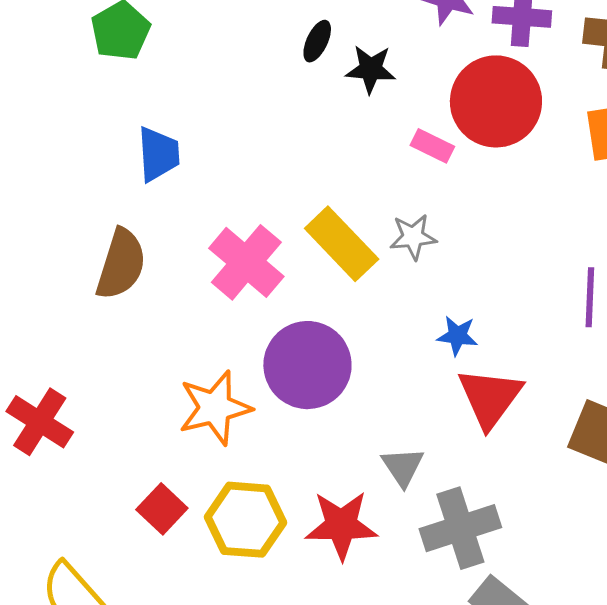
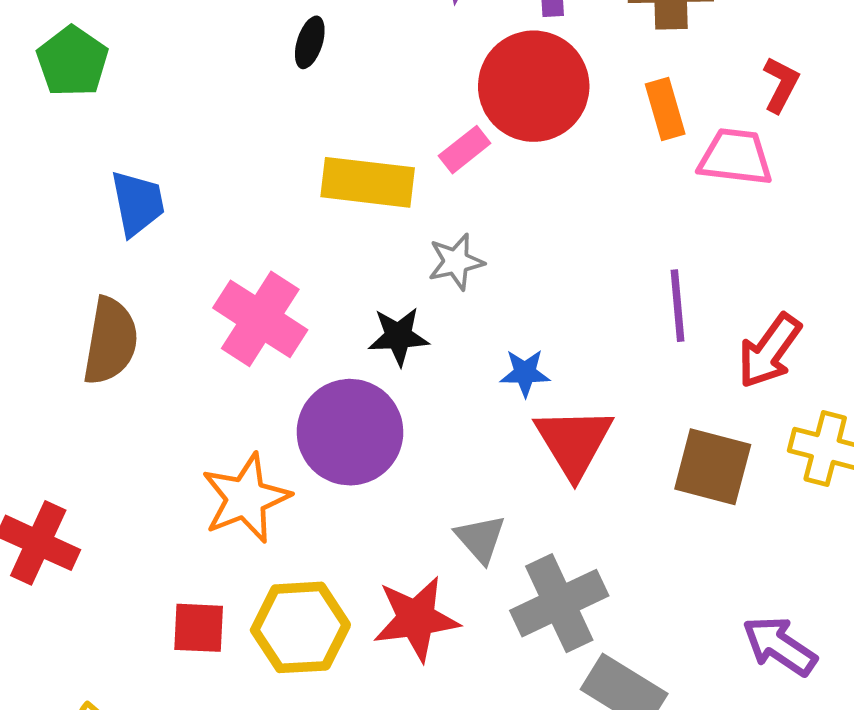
black star: (371, 69) -> (399, 336), moved
pink rectangle: (432, 146) -> (465, 150), turned -57
yellow rectangle: (342, 244) -> (368, 182), moved, turned -32
red square: (162, 509) -> (199, 628), turned -33

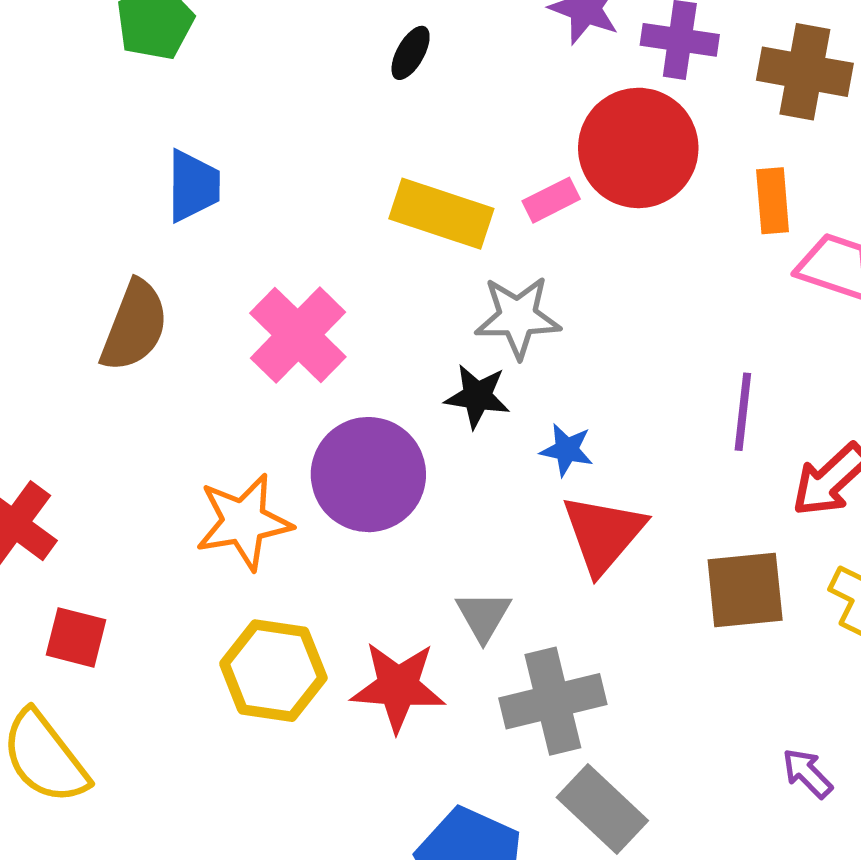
gray star: (456, 262) -> (518, 317), size x1.4
black star: (399, 336) -> (477, 396), moved
brown square: (713, 467) -> (745, 590), turned -32
red square: (199, 628) -> (76, 637), moved
purple arrow: (779, 646) -> (807, 773), moved, size x0.7

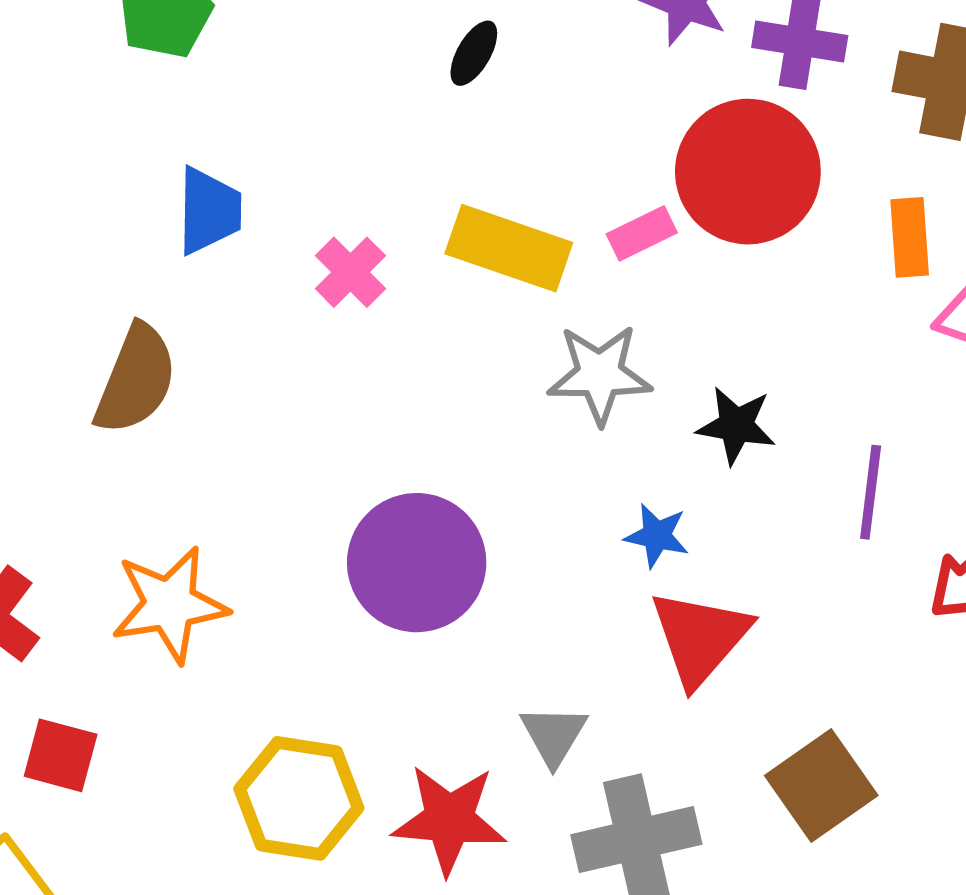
pink cross: (298, 335) -> (350, 272), moved, size x0.6
black star: (477, 396) -> (736, 425), moved
orange star: (244, 522) -> (170, 605), moved
brown square: (745, 590) -> (821, 786), moved, turned -30

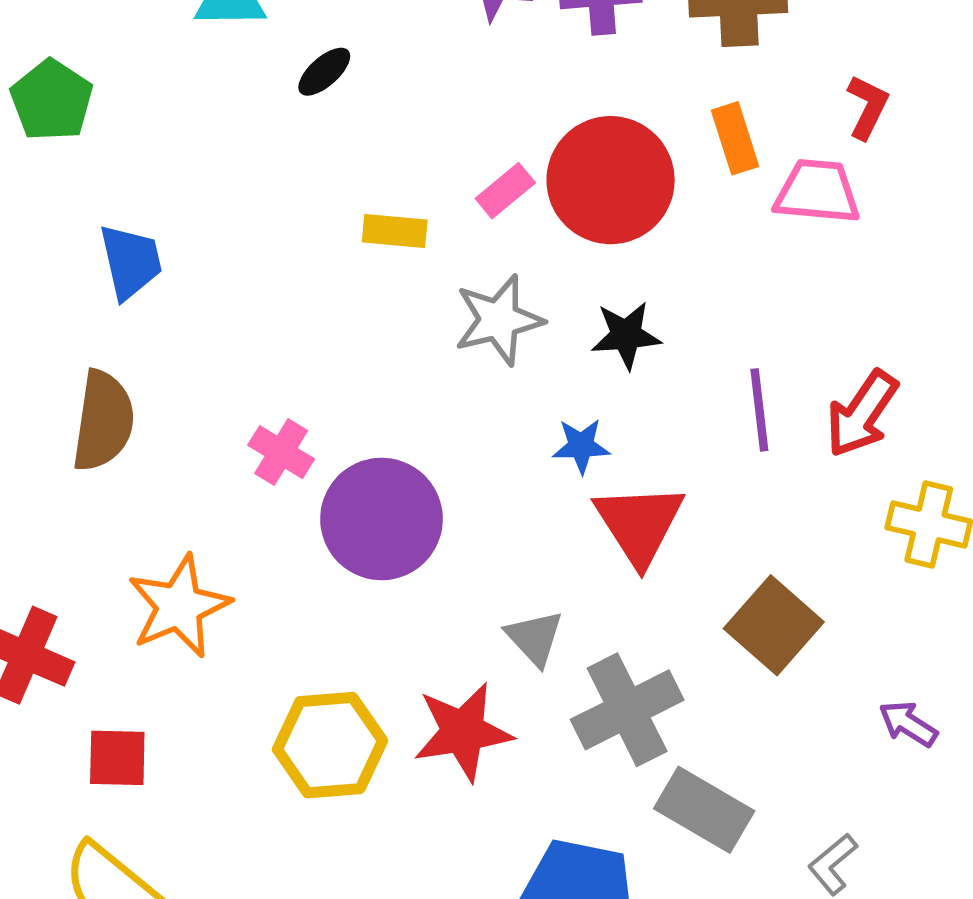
black ellipse: (474, 53) -> (324, 72), turned 32
red circle: (748, 172) -> (611, 180), moved
yellow rectangle: (509, 248) -> (395, 231), size x0.6
pink cross: (350, 272) -> (281, 452), moved
purple line: (871, 492) -> (759, 410), moved

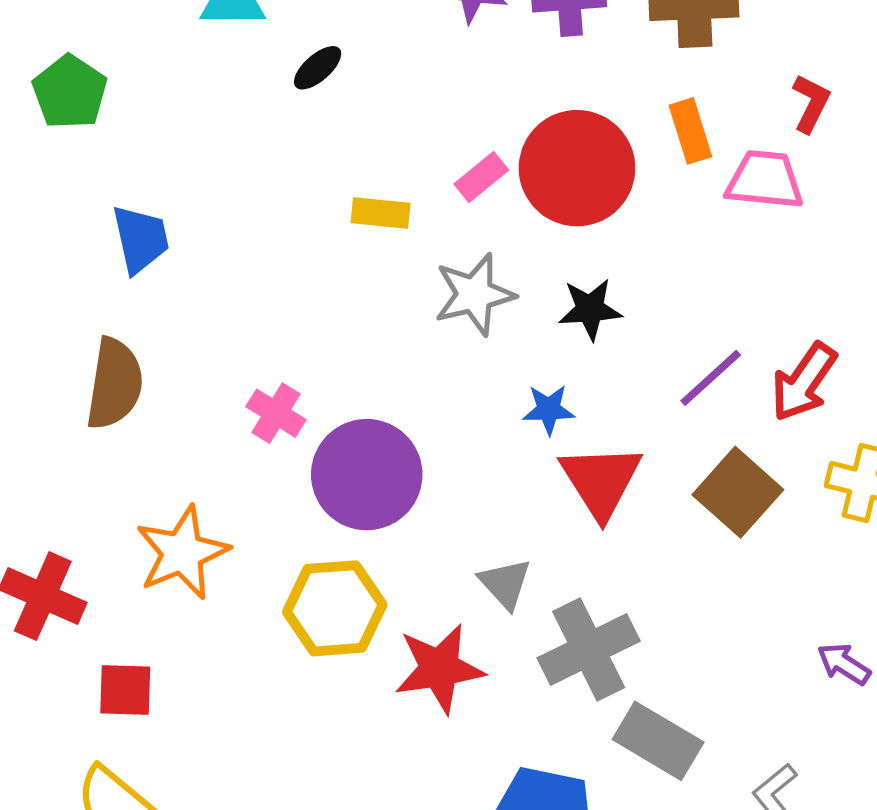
purple line: (759, 410) -> (711, 378), turned 54
brown square: (774, 625) -> (738, 492), moved
yellow hexagon: (330, 745) -> (335, 608), moved

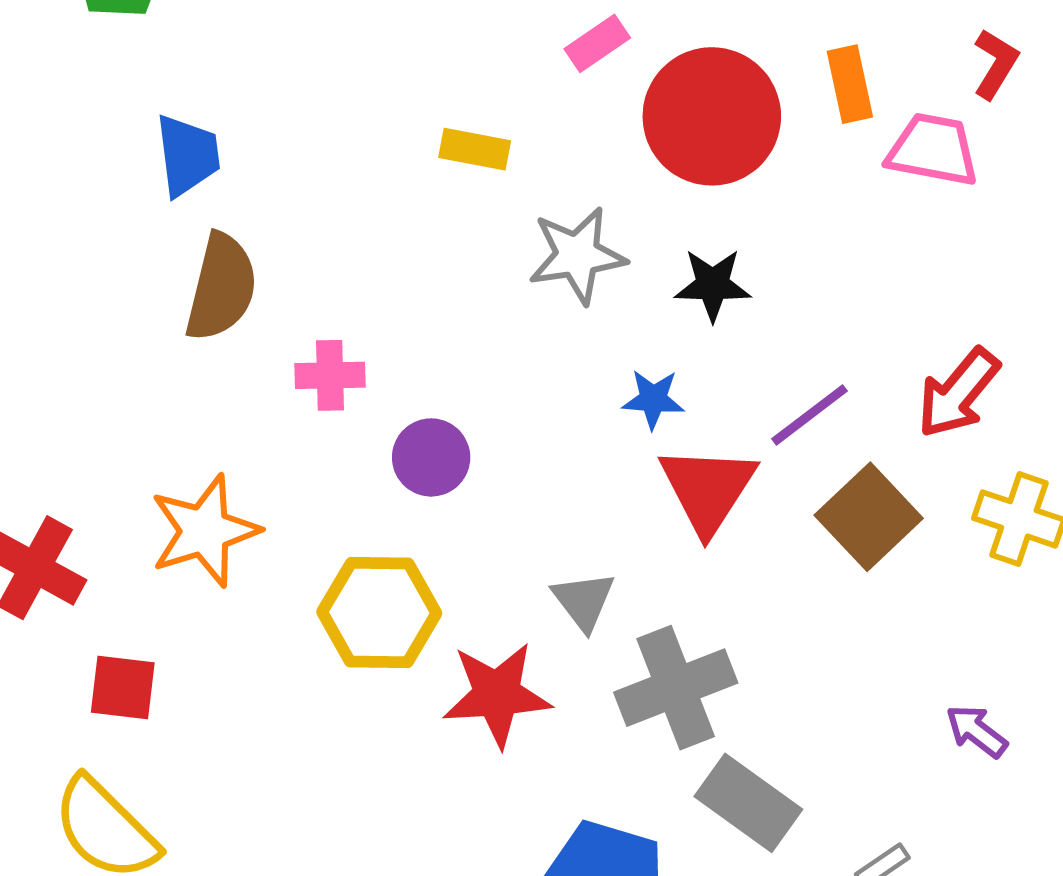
pink rectangle: (481, 177) -> (597, 43), moved
purple line: (711, 378) -> (810, 415), moved
brown semicircle: (115, 384) -> (221, 287), moved
pink cross: (276, 413) -> (330, 375), turned -38
purple circle: (367, 475) -> (431, 457), size x0.6

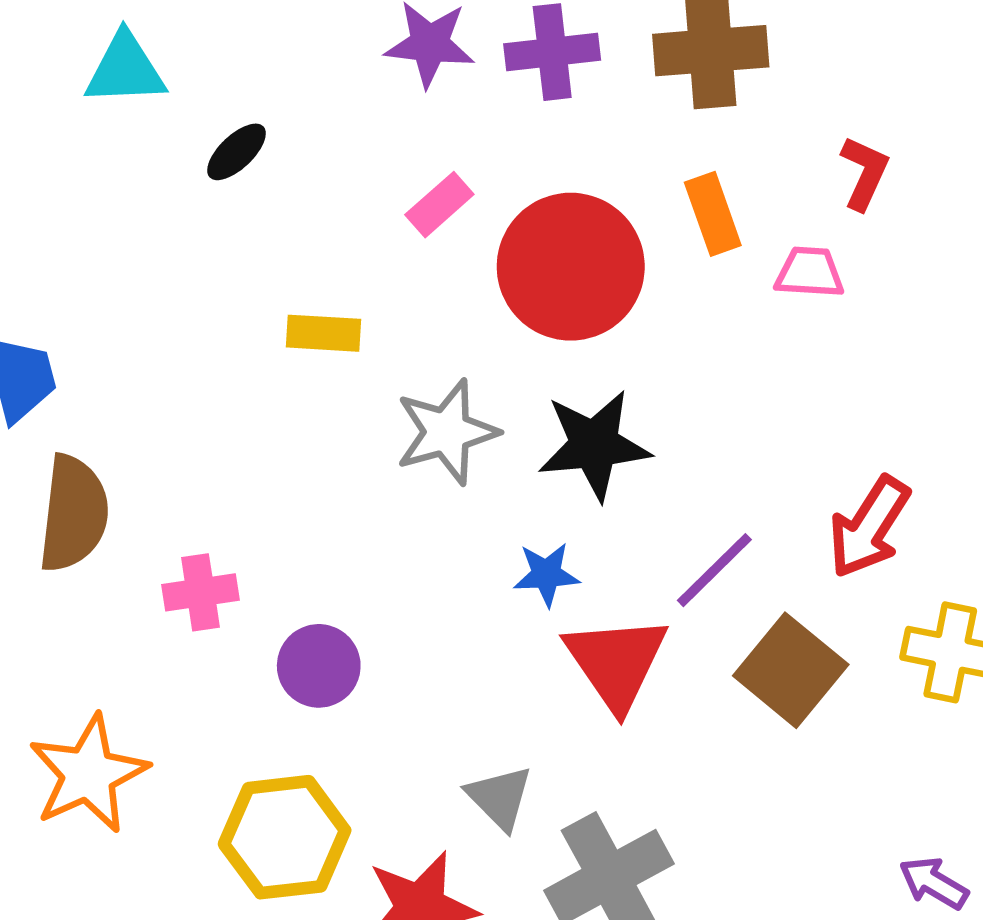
pink trapezoid: (933, 150) -> (810, 272), size x0.7
black star: (713, 285) -> (594, 445), size x1.4

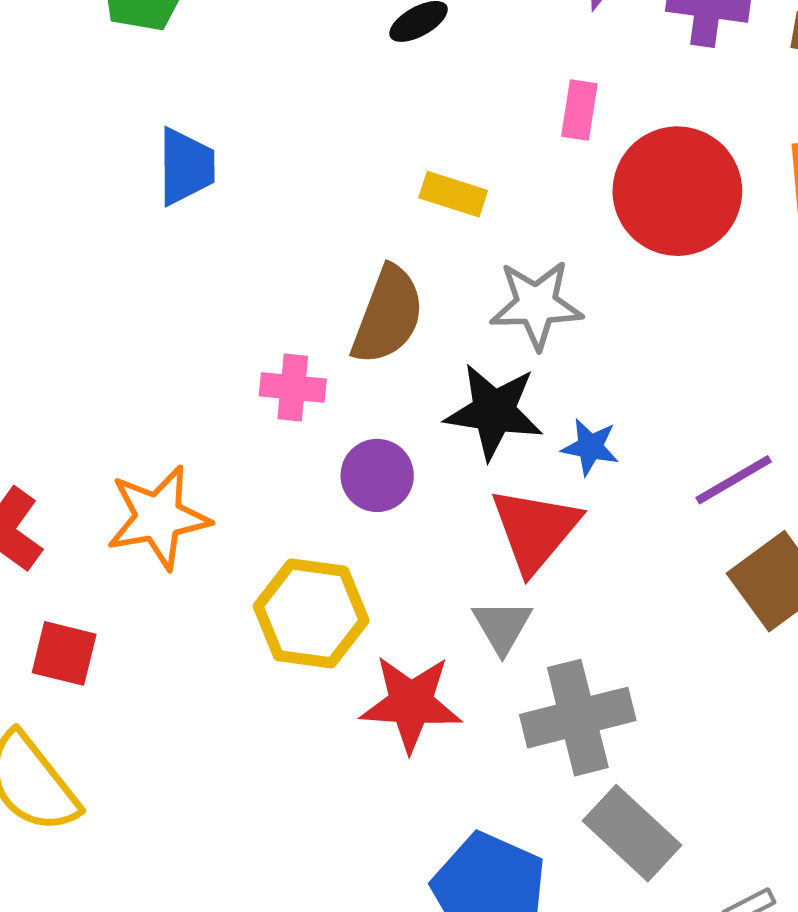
pink rectangle: (439, 205) -> (579, 110), turned -54
black star: (594, 445) -> (494, 411), moved
brown semicircle: (74, 514) -> (388, 315), moved
red triangle: (616, 662) -> (535, 530), moved

